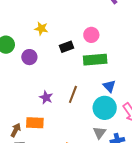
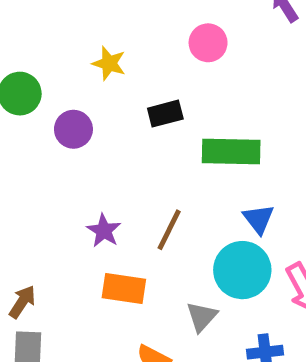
pink circle: (91, 35) -> (208, 43), moved
orange rectangle: (35, 123) -> (124, 288), moved
gray triangle: (99, 133) -> (202, 317), moved

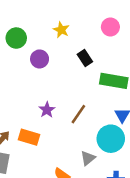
black rectangle: (165, 114) -> (85, 58), turned 63
orange rectangle: (124, 288) -> (29, 137), moved

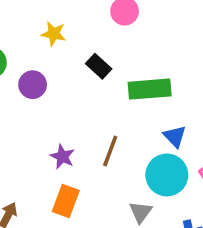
orange rectangle: (29, 137) -> (66, 201), moved, turned -72

